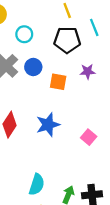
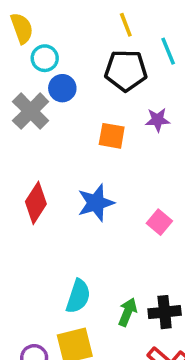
cyan circle: (24, 34) -> (45, 58), moved
blue circle: (33, 67) -> (62, 88), moved

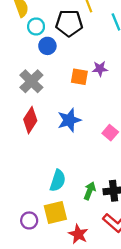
black pentagon: (126, 71) -> (69, 23), moved
gray cross: (31, 111) -> (31, 81), moved
purple star: (158, 120) -> (100, 69), moved

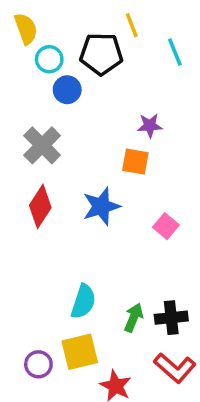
orange square: (79, 77) -> (135, 162), moved

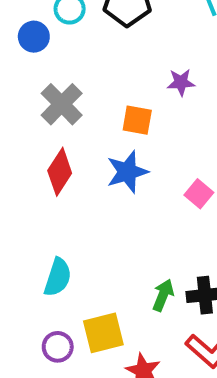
blue circle: (67, 90) -> (34, 37), moved
orange square: (135, 162) -> (137, 120), moved
cyan semicircle: (83, 301) -> (58, 277), moved

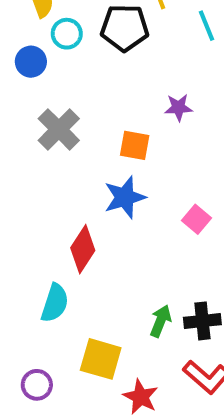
red diamond: (60, 172) -> (83, 249), moved
yellow square: (103, 333) -> (101, 359), turned 30
purple circle: (58, 347) -> (37, 385), moved

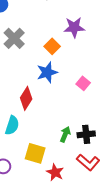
purple star: (179, 108) -> (74, 27), size x1.5
orange square: (135, 145) -> (52, 46), turned 35

